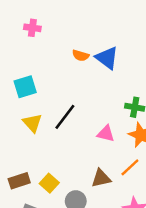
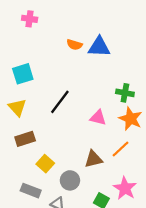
blue triangle: (107, 58) -> (99, 47), turned -35
yellow triangle: (32, 123) -> (17, 107), moved
brown rectangle: (19, 181) -> (25, 139), moved

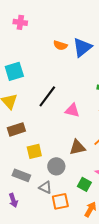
blue triangle: (99, 47) -> (82, 47), turned -40
pink triangle: (98, 118) -> (72, 110), moved
yellow square: (45, 164) -> (34, 151), turned 35

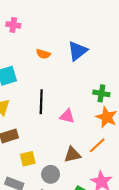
orange semicircle: (60, 45) -> (43, 54), moved
black line: (47, 96) -> (41, 102), turned -35

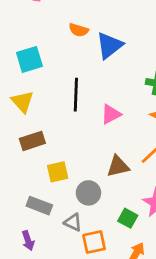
blue triangle: (78, 51) -> (110, 45), moved
pink triangle: (67, 116) -> (111, 114), turned -42

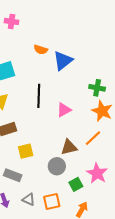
gray circle: (88, 193) -> (57, 166), moved
green square: (128, 218) -> (76, 184), turned 32
gray triangle: (73, 222) -> (29, 199), moved

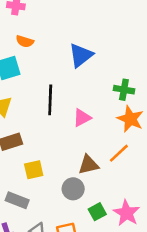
orange semicircle: (41, 50) -> (25, 41), moved
pink star: (97, 173) -> (127, 213), moved

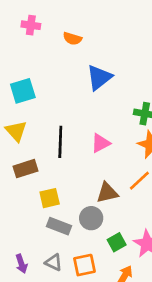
orange semicircle: (25, 41) -> (72, 39), moved
black line: (50, 100) -> (60, 142), moved
gray rectangle: (17, 200) -> (59, 226), moved

